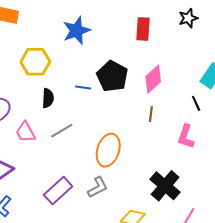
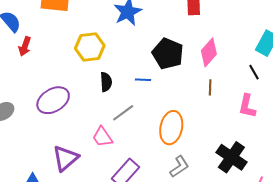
blue line: (83, 87) -> (143, 80), moved
pink trapezoid: (26, 132) -> (102, 137), moved
gray L-shape: (98, 187) -> (179, 167), moved

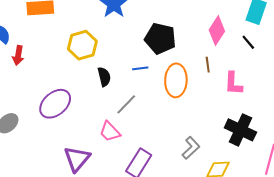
pink diamond: (209, 52) -> (217, 31), moved
pink L-shape: (247, 106) -> (233, 83), moved
orange ellipse: (171, 128) -> (176, 80), moved

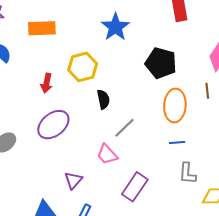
red arrow: (18, 55) -> (47, 83), moved
blue line: (140, 68) -> (177, 143), moved
gray L-shape: (191, 148) -> (187, 173), turned 135
purple triangle: (77, 159) -> (73, 180), size x0.7

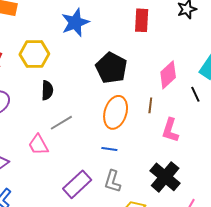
purple rectangle: (135, 187) -> (77, 184), moved

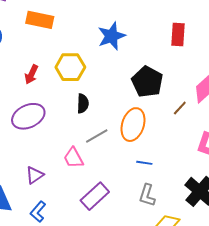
brown line: (150, 105) -> (180, 108), moved, turned 35
orange ellipse: (116, 112) -> (133, 125), moved
purple rectangle: (77, 184) -> (95, 196), moved

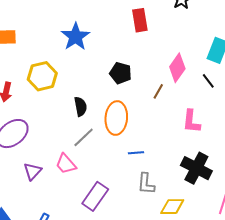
black pentagon: (147, 82) -> (121, 73), size x0.7
black semicircle: (83, 104) -> (81, 107), moved
purple triangle: (35, 175) -> (32, 171), moved

